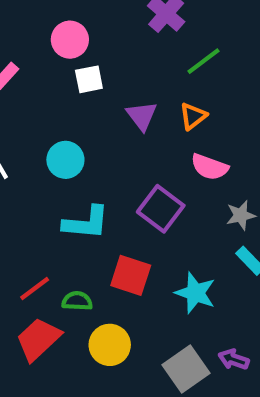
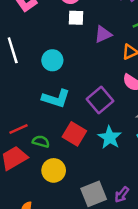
purple triangle: (142, 116) -> (103, 34), moved, turned 30
cyan star: (195, 293) -> (110, 137), moved
purple arrow: (234, 359) -> (122, 195), turned -84

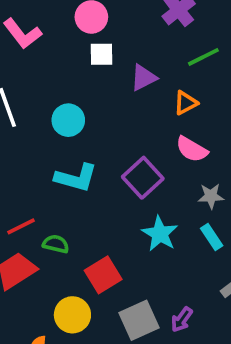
red square: (74, 134) -> (103, 275), moved, turned 30
yellow circle: (54, 170) -> (72, 315), moved

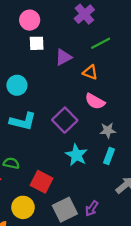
orange triangle: (185, 103) -> (90, 72), turned 49
cyan rectangle: (212, 237) -> (109, 156), turned 56
red square: (103, 275) -> (42, 182), turned -30

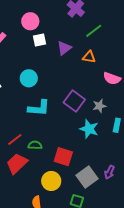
pink semicircle: (95, 101) -> (112, 78), moved
gray star: (108, 130) -> (99, 106), moved

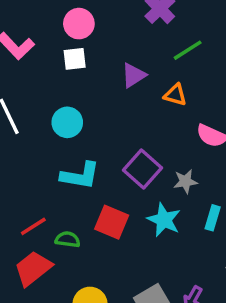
white square: (40, 40) -> (75, 59), moved
red square: (63, 157) -> (112, 222), moved

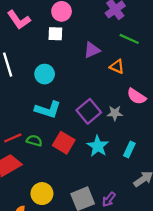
green line: (188, 50) -> (129, 39), turned 48
gray star: (185, 181) -> (115, 113), moved
green semicircle: (68, 239) -> (34, 141), moved

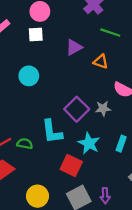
cyan L-shape: (48, 110) -> (52, 132), moved, turned 70
red square: (64, 143) -> (71, 165), moved
purple arrow: (109, 199) -> (105, 196), turned -35

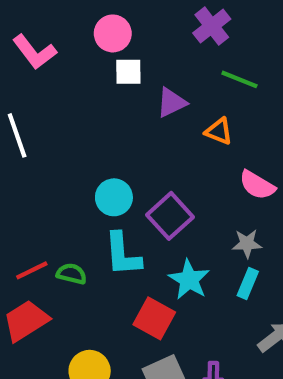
white square: (36, 34) -> (128, 72), moved
cyan circle: (29, 76) -> (114, 197), moved
gray star: (103, 108) -> (247, 244), moved

